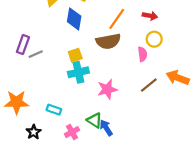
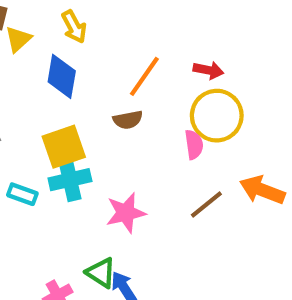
yellow circle: (154, 39) -> (217, 116), size x1.6
brown semicircle: (108, 41) -> (128, 120), size x0.6
yellow square: (75, 55) -> (64, 147), size x1.5
cyan rectangle: (54, 110) -> (22, 194), moved

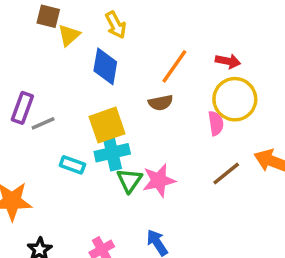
green triangle: (101, 273) -> (129, 180), moved, turned 32

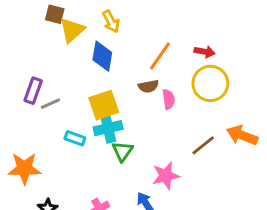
yellow triangle: (69, 35) -> (72, 30), size x1.4
pink semicircle: (216, 123) -> (169, 99), moved
pink star: (159, 180) -> (166, 176), moved

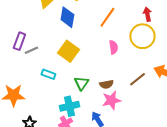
red arrow: (205, 52) -> (147, 14), moved, turned -112
brown semicircle: (148, 86) -> (106, 84), moved
yellow square: (104, 105) -> (68, 51), turned -35
cyan cross: (108, 128) -> (69, 106), moved

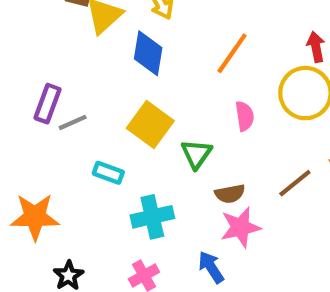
green triangle: (81, 83) -> (196, 154), moved
cyan cross: (69, 106) -> (152, 217), moved

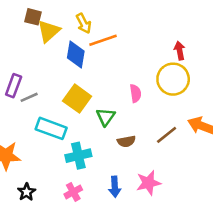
orange line: (232, 53) -> (103, 40), moved, turned 36
cyan rectangle: (108, 173) -> (51, 128), size x1.6
pink star: (240, 227) -> (148, 183), moved
blue arrow: (211, 267) -> (115, 187), turned -150

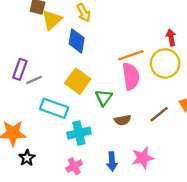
orange line: (103, 40) -> (131, 55), moved
pink semicircle: (135, 93) -> (131, 76), size x1.6
black star: (27, 192) -> (27, 158), moved

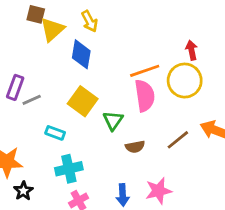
cyan rectangle: (54, 108) -> (55, 133), size x0.6
cyan cross: (79, 133) -> (69, 169), moved

